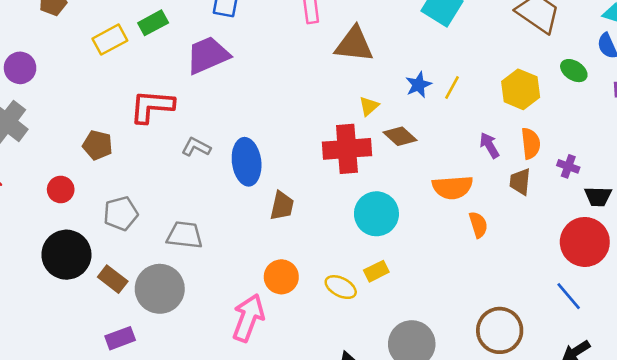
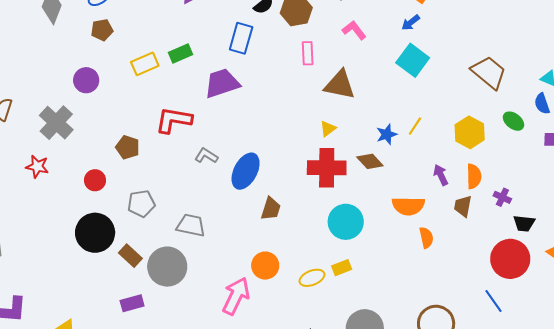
purple circle: (20, 68) -> (86, 80), moved
blue star: (418, 85) -> (387, 134), moved
yellow triangle: (369, 106) -> (328, 129), moved
blue ellipse: (247, 162) -> (246, 171), turned 30
yellow ellipse: (341, 287) -> (312, 278), turned -55

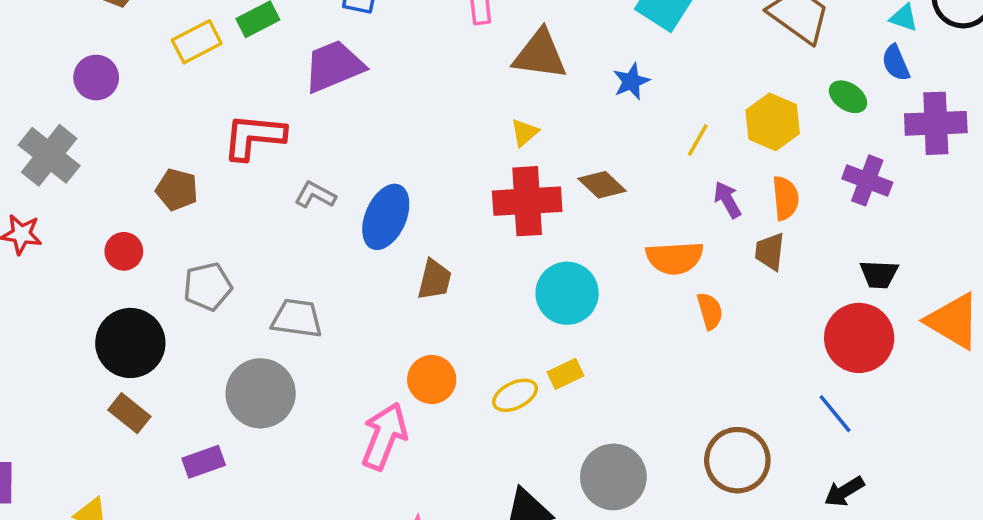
yellow line: (415, 126) -> (698, 140), moved
blue star: (387, 134) -> (631, 81), moved
purple cross: (502, 197) -> (867, 180), moved, size x1.5
brown rectangle: (130, 256) -> (129, 413), moved

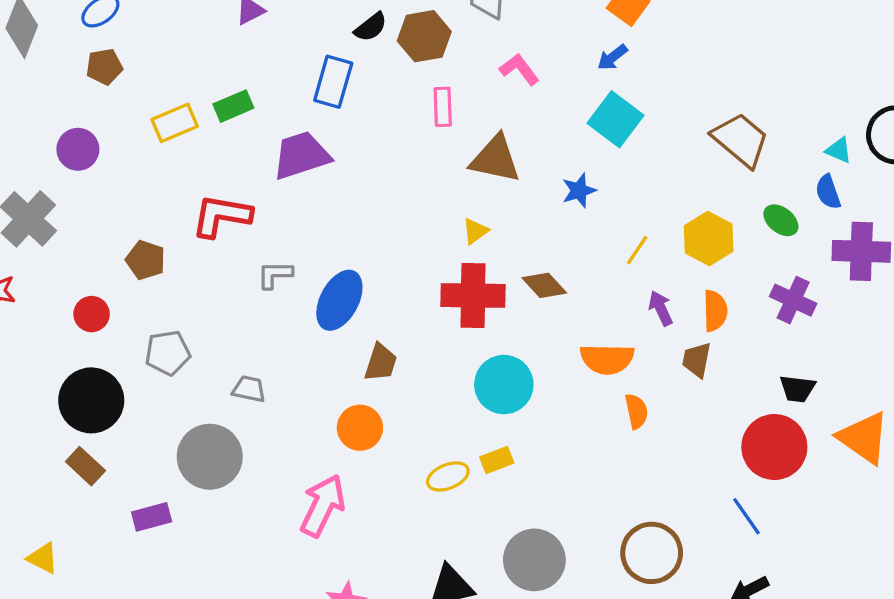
gray L-shape: (315, 195) -> (275, 275), turned -33
gray trapezoid: (297, 318) -> (249, 389), size x0.7
orange circle: (432, 380) -> (360, 428), moved

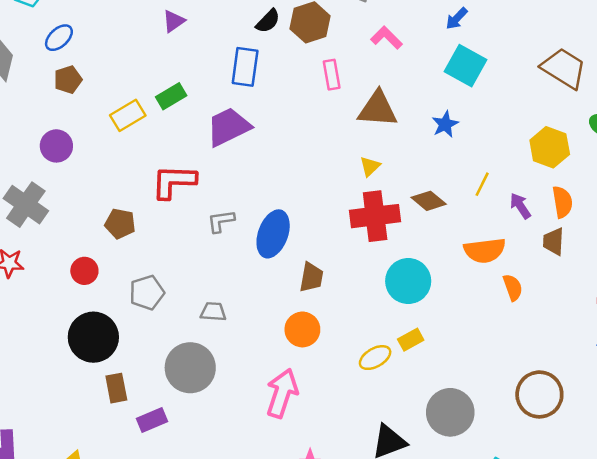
yellow line: (637, 250) -> (482, 184), moved
brown rectangle: (85, 466) -> (116, 388), moved, turned 44

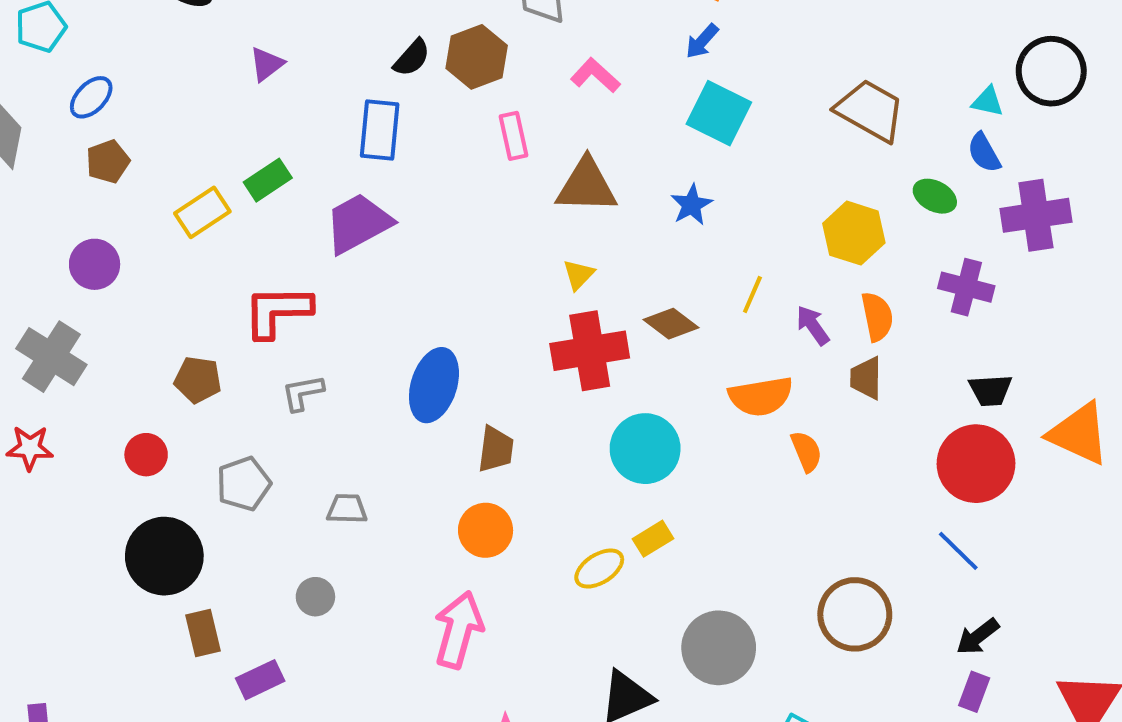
gray L-shape: (221, 221) -> (303, 393), moved
gray circle: (190, 368) -> (315, 597), size x0.5

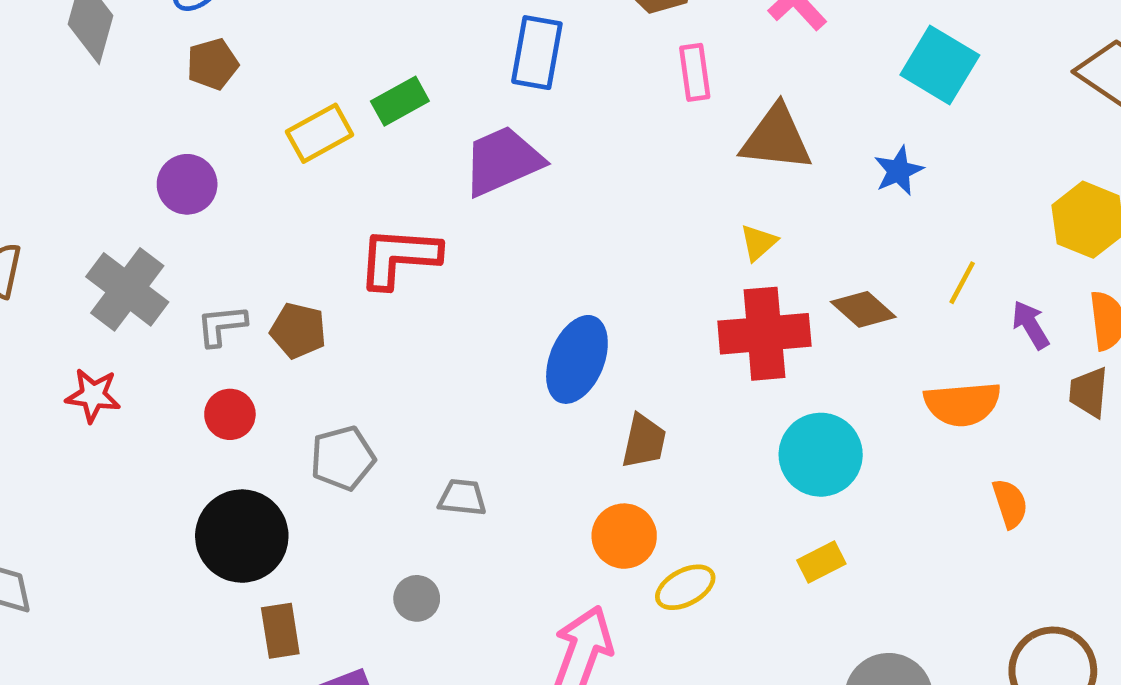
gray L-shape: (303, 393) -> (222, 325), moved
orange semicircle: (806, 451) -> (1010, 504), moved
yellow ellipse: (599, 569) -> (685, 587), moved

